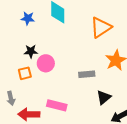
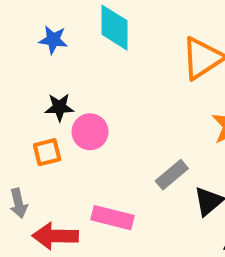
gray rectangle: (87, 74) -> (172, 175), moved, turned -35

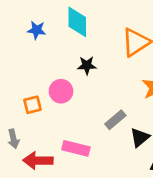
black star: (59, 107) -> (87, 65), moved

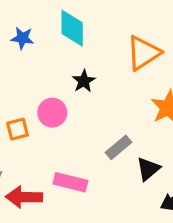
black star: (87, 65) -> (84, 81), turned -30

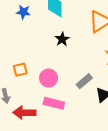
pink circle: (52, 113) -> (49, 78), moved

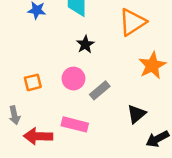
pink circle: (49, 78) -> (73, 79), moved
gray rectangle: (84, 81) -> (100, 90), moved

